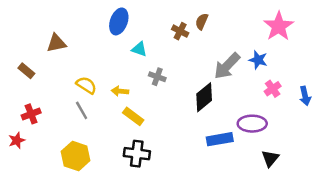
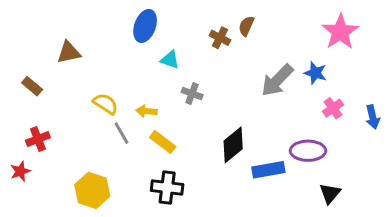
black diamond: (204, 97) -> (233, 145), moved
gray line: (82, 110) -> (122, 133), moved

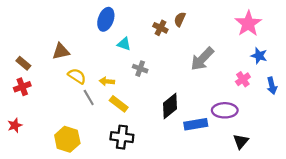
brown triangle: (69, 52) -> (61, 51), moved
blue star: (315, 73) -> (259, 56), moved
red cross: (38, 139) -> (22, 87), moved

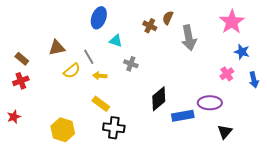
gray arrow: (202, 59) -> (189, 38), moved, turned -55
yellow semicircle: (77, 76) -> (72, 71), turned 108
gray line: (89, 97) -> (89, 57), moved
yellow rectangle: (119, 104) -> (101, 104), moved

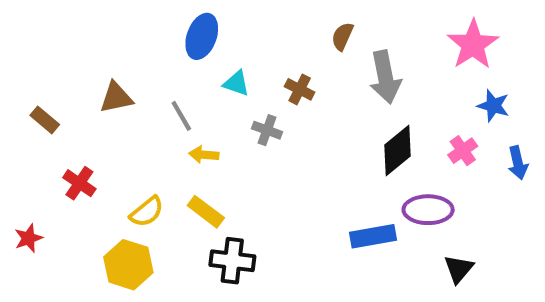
brown cross: (150, 26) -> (300, 89), moved
yellow semicircle: (72, 71) -> (147, 212), moved
red cross: (21, 81) -> (79, 183), moved, turned -35
black diamond: (159, 99) -> (397, 151), moved

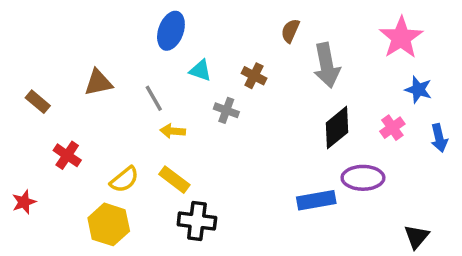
black triangle: (459, 269) -> (417, 237), moved

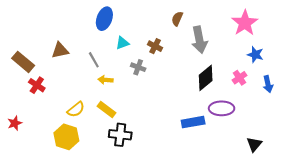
cyan triangle: (200, 71) -> (122, 43), turned -40
brown rectangle: (38, 102) -> (23, 62), size x1.5
red cross: (67, 155) -> (37, 85), moved

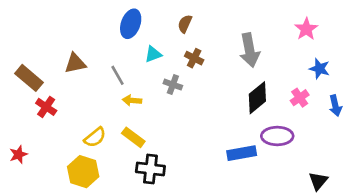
brown semicircle: (177, 19) -> (185, 24), moved
pink star: (245, 23) -> (306, 29), size x0.7

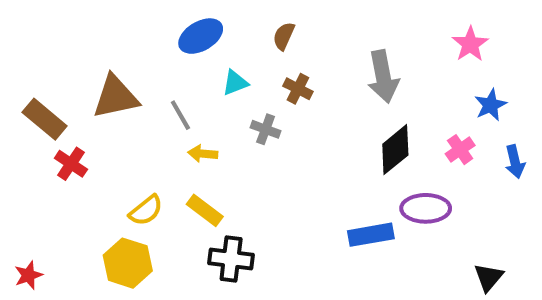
blue ellipse: (131, 24) -> (201, 36), turned 40
brown triangle: (75, 63) -> (116, 97), size x1.4
blue star: (319, 69) -> (491, 105), turned 30
red star: (18, 154) -> (28, 275), moved

